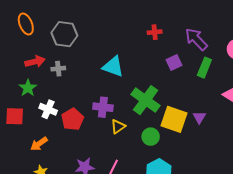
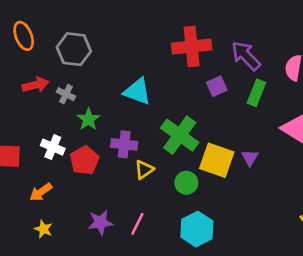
red cross: (155, 32) -> (192, 47), size x2.0
gray cross: (58, 69) -> (66, 94), turned 32
green star: (28, 88) -> (88, 119), moved

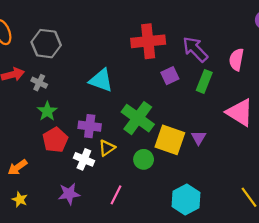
green star: (88, 119) -> (47, 111), moved
white cross: (53, 147) -> (84, 159), moved
pink line: (137, 224) -> (116, 195), moved
cyan hexagon: (197, 229) -> (186, 199), moved

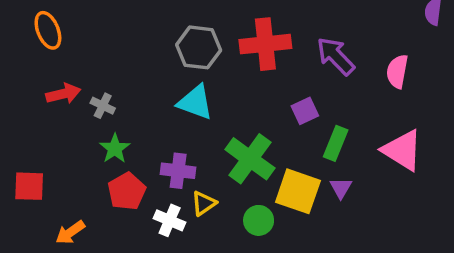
gray hexagon: (46, 44) -> (199, 47), moved
purple square: (170, 76) -> (305, 111), moved
green rectangle: (204, 81) -> (336, 143), moved

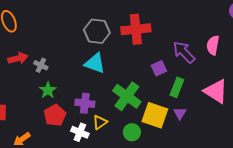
purple arrow: (336, 56) -> (184, 52), moved

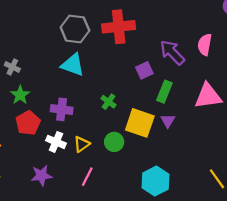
pink triangle: (216, 91) -> (208, 96), turned -40
green cross: (127, 96) -> (109, 102), size x0.5
yellow triangle: (100, 122) -> (82, 144), moved

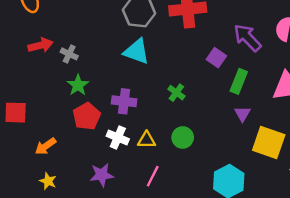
purple square: (144, 70) -> (216, 58), turned -30
yellow square: (140, 123) -> (269, 142), moved
yellow triangle: (82, 144) -> (146, 140), turned 36

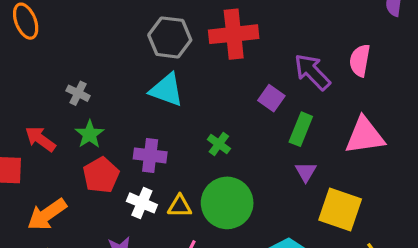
red arrow: (41, 45) -> (40, 139), moved, turned -130
green circle: (183, 137) -> (227, 203), size x1.8
orange arrow: (45, 146) -> (47, 214), size x1.4

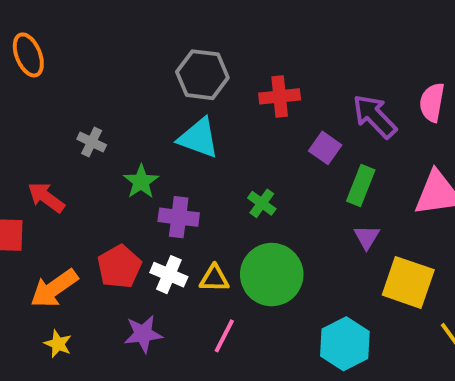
red cross: (234, 34) -> (280, 96), moved, size x0.7
green star: (90, 134) -> (141, 182), moved
red pentagon: (101, 175) -> (119, 267), moved

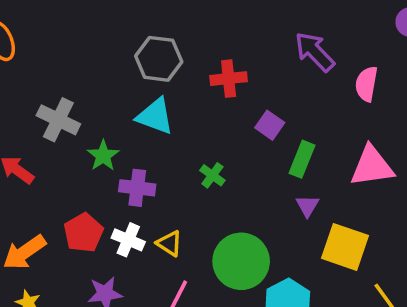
purple arrow: (375, 116) -> (315, 52), moved
gray cross: (92, 142) -> (58, 120), size x1.6
green circle: (272, 275) -> (241, 261), moved
yellow triangle: (214, 279) -> (169, 243), turned 32

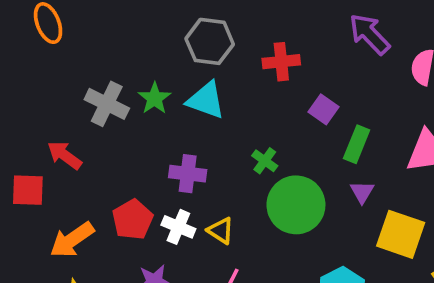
green star: (103, 156) -> (155, 98), moved
green circle: (241, 261) -> (296, 205), moved

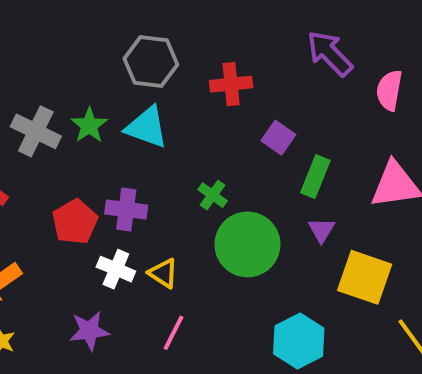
red pentagon: (133, 220) -> (75, 222), moved

